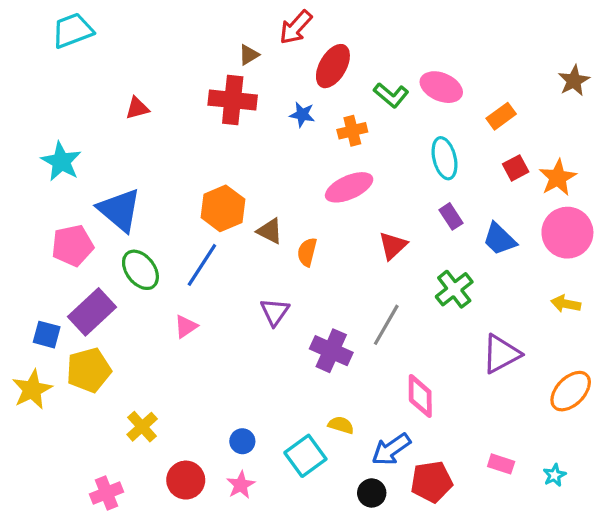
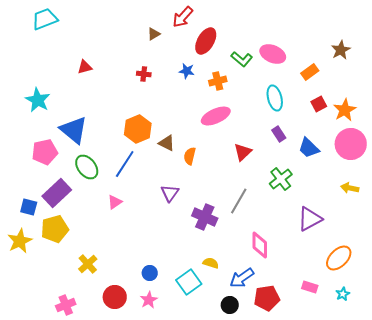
brown star: (574, 81) -> (341, 50), moved
red cross: (233, 100) -> (144, 74), moved, size x0.5
orange ellipse: (571, 391) -> (339, 258), moved

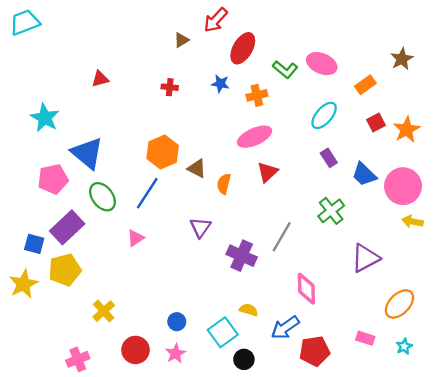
cyan trapezoid: (45, 19) -> (25, 22), moved
cyan ellipse: (275, 98) -> (324, 115), turned 55
pink circle: (351, 144) -> (403, 186), moved
red triangle: (243, 152) -> (267, 172), moved
black circle: (230, 305) -> (244, 359), moved

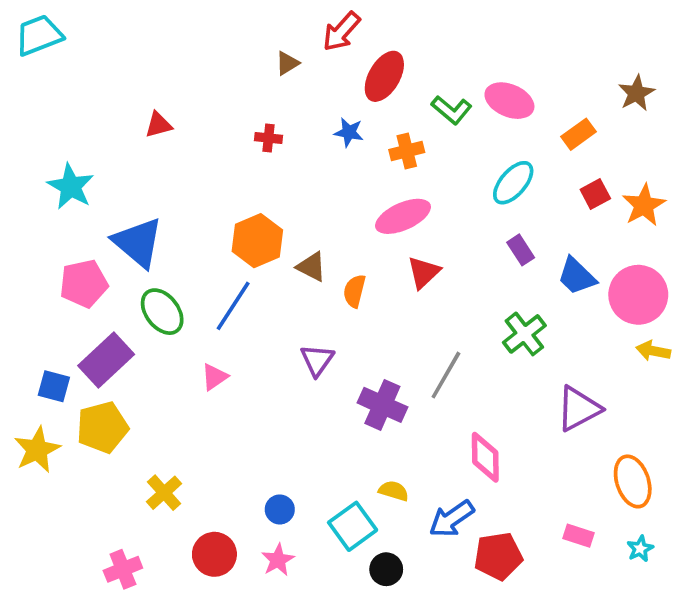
orange ellipse: (399, 304) -> (633, 481), turned -64

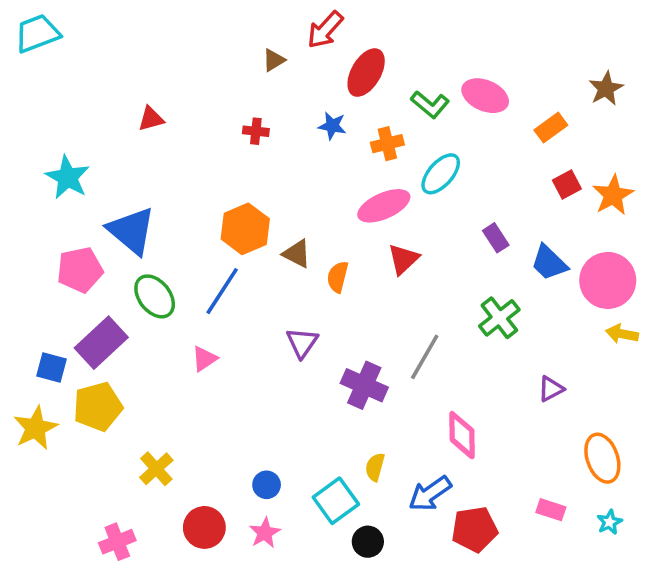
cyan ellipse: (513, 183) -> (441, 174), moved
purple triangle: (579, 409) -> (551, 389), size x0.6
yellow semicircle: (394, 491) -> (375, 467), turned -92

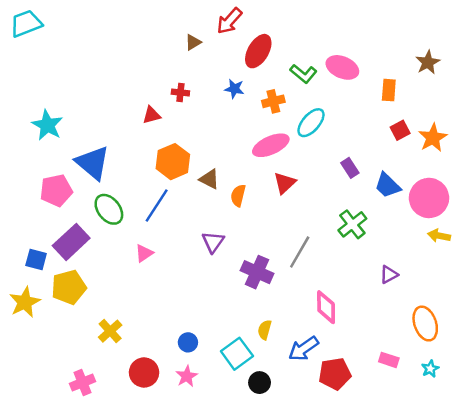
red triangle: (151, 119) -> (152, 115), moved
orange rectangle: (551, 128) -> (389, 90), turned -50

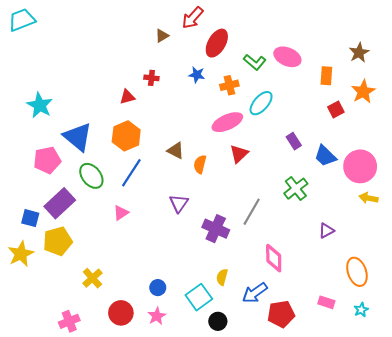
orange star: (433, 138) -> (363, 92), moved
orange hexagon: (173, 162) -> (126, 136), moved

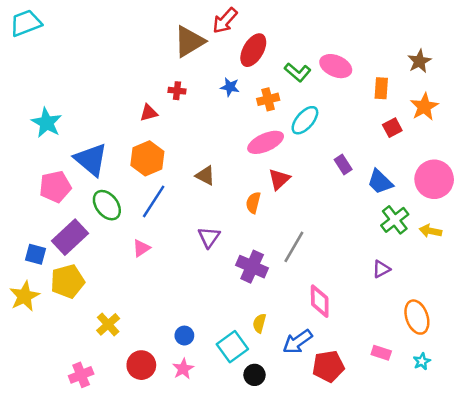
brown triangle: (162, 36) -> (189, 41), size x2.0
orange semicircle: (200, 164) -> (253, 203), moved
pink circle: (360, 166) -> (434, 179), moved
green cross: (296, 189) -> (395, 220), moved

